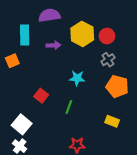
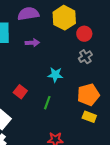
yellow hexagon: (82, 34) -> (64, 18), moved
orange pentagon: (117, 86) -> (88, 95), moved, turned -30

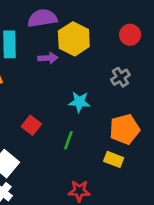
yellow hexagon: (64, 18) -> (74, 39), moved
red circle: (84, 34) -> (130, 35), moved
yellow rectangle: (89, 117) -> (114, 159), moved

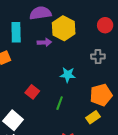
gray cross: (120, 77) -> (98, 57), turned 32
yellow rectangle: (114, 159) -> (93, 117), turned -56

